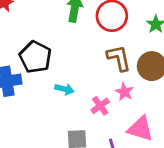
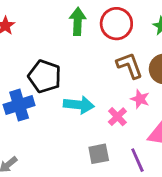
cyan arrow: (64, 89) -> (79, 105), size x1.5

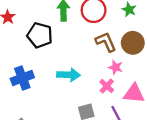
black pentagon: (45, 76) -> (40, 35), moved
pink cross: (117, 117) -> (107, 86), moved

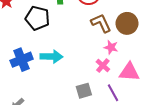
cyan arrow: (68, 75) -> (51, 57), moved

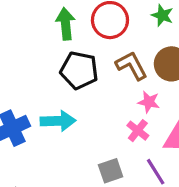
black pentagon: (37, 18) -> (79, 70), moved

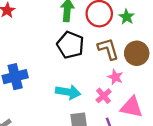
green star: (162, 15) -> (127, 17), moved
cyan arrow: (58, 121) -> (68, 92), moved

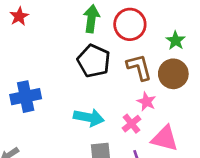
green star: (127, 17) -> (176, 41), moved

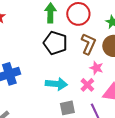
brown L-shape: (139, 67) -> (88, 44), turned 45

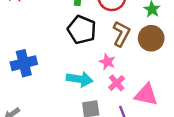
pink star: (96, 68) -> (107, 62), moved

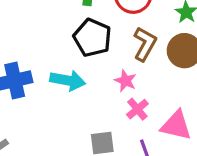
cyan arrow: (79, 79) -> (68, 80), moved

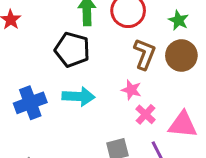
black pentagon: (92, 38) -> (72, 50), moved

